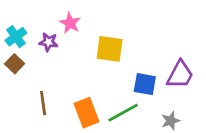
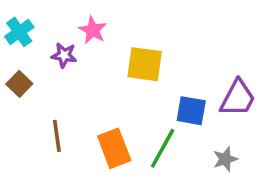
cyan cross: (16, 37) -> (19, 32), moved
green line: (123, 113) -> (163, 148), turned -32

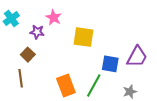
brown square: (19, 84) -> (28, 55), moved
brown line: (57, 136) -> (21, 78), moved

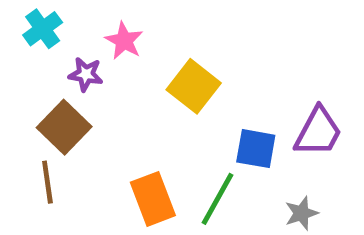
cyan cross: (11, 19) -> (43, 29), moved
yellow square: (83, 37) -> (194, 86), turned 30
brown square: (28, 55) -> (64, 127), size x1.5

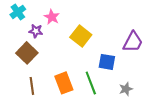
purple trapezoid: (318, 132) -> (133, 42), moved
brown line: (47, 182) -> (32, 86), moved
green line: (218, 199) -> (91, 83), turned -50

